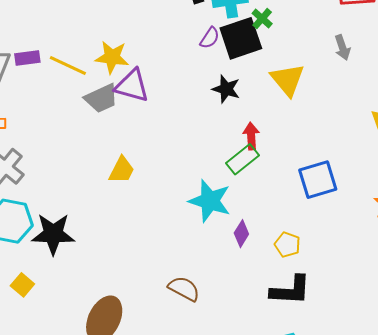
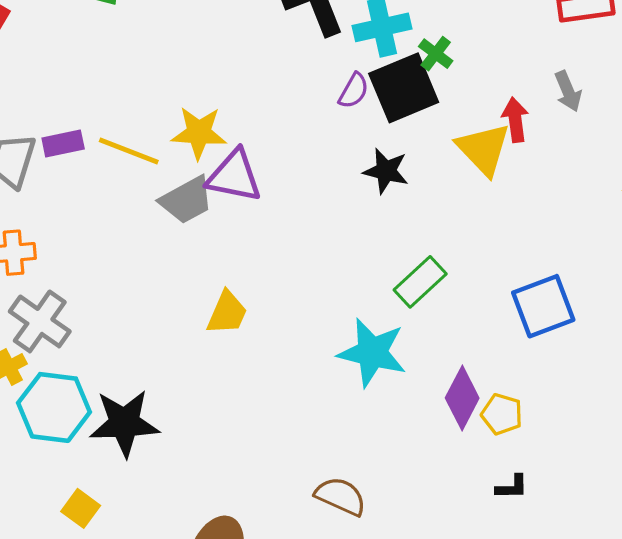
red arrow: (251, 136) -> (515, 120), moved
purple diamond: (241, 234) -> (462, 398), moved, size x1.4
black L-shape: (290, 290) -> (512, 487), size x0.5

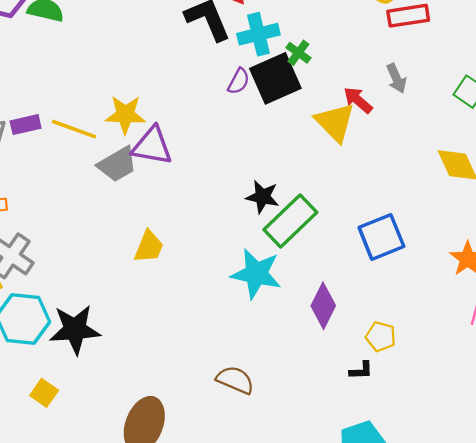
red arrow: (515, 120) -> (358, 100), turned -40
black star: (386, 171) -> (262, 197), moved
green rectangle: (420, 282) -> (290, 221), size x1.4
yellow pentagon: (502, 414) -> (381, 337), moved

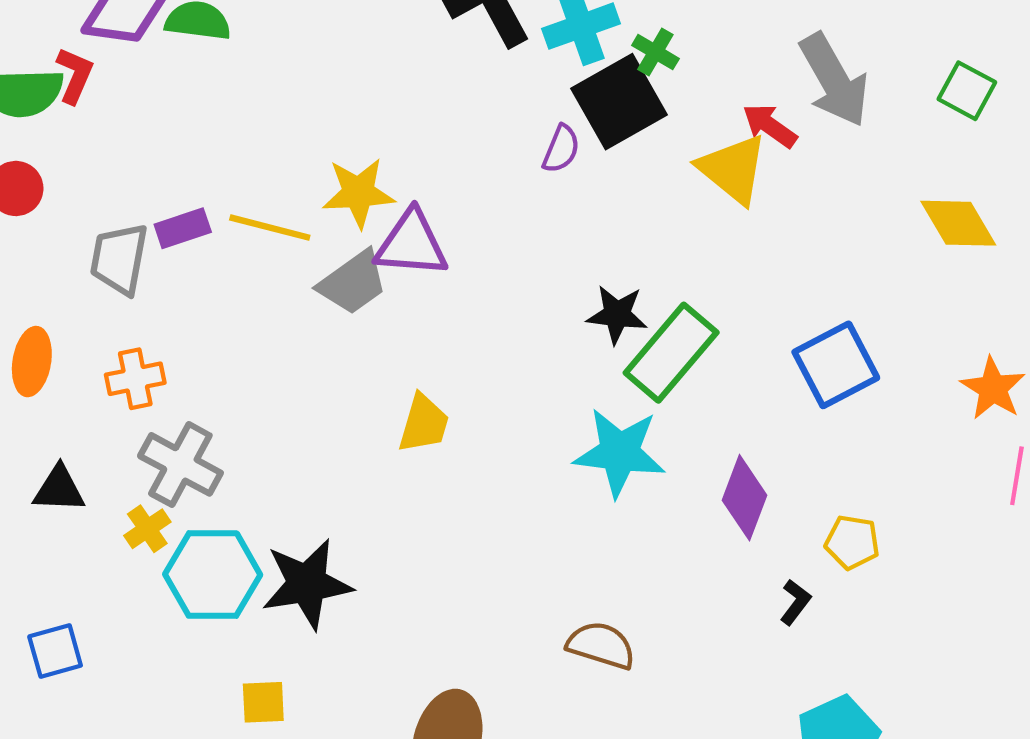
gray arrow: (396, 78) -> (834, 80), size x1.8
purple semicircle: (239, 81) -> (561, 149), moved
black L-shape: (361, 371) -> (795, 602), moved, turned -45
yellow square: (44, 393) -> (263, 702), turned -32

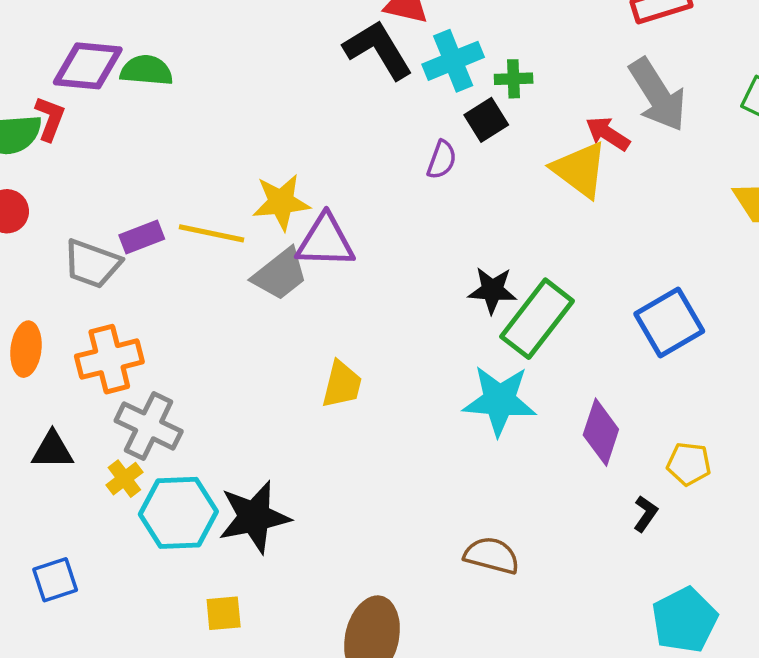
green cross: (655, 52) -> (514, 79), turned -30
black square: (619, 102) -> (486, 120), size x0.6
gray trapezoid: (119, 259) -> (92, 264), turned -78
orange cross: (135, 379) -> (109, 359), size x1.4

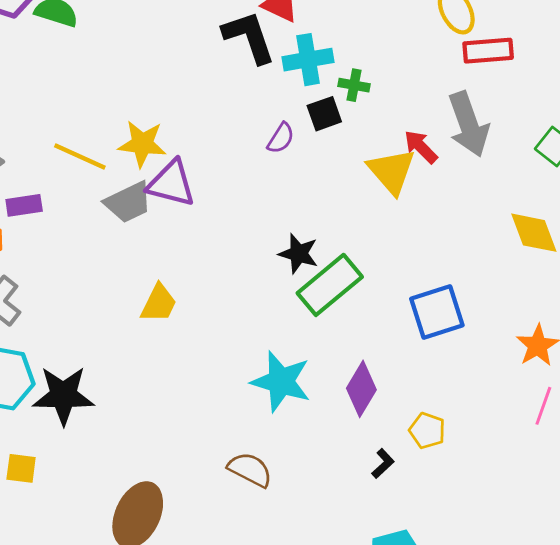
purple rectangle: (142, 237) -> (24, 205), moved
cyan star: (499, 400) -> (281, 381), moved

